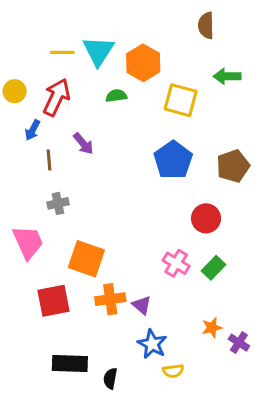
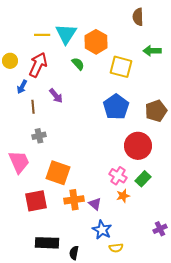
green semicircle: (116, 96) -> (78, 64), turned 56
red circle: (206, 218) -> (138, 146), size x1.4
orange star: (212, 328) -> (123, 196), moved
purple cross: (239, 343) -> (160, 229), turned 32

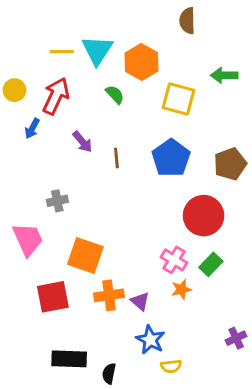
brown semicircle: (138, 17) -> (187, 21), moved
brown line: (33, 107) -> (116, 158), moved

